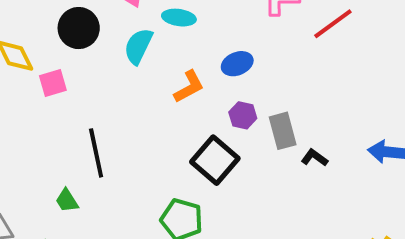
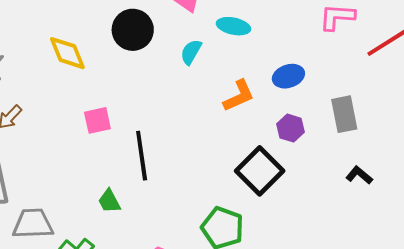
cyan semicircle: (138, 46) -> (191, 52), size x0.7
pink square: (53, 83) -> (97, 120), moved
gray rectangle: (283, 131) -> (344, 114), moved

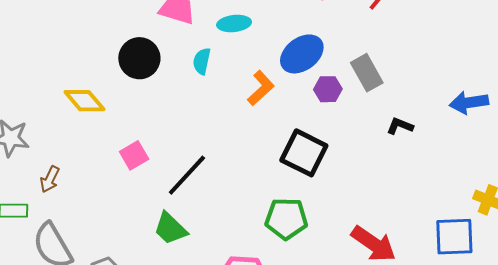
blue ellipse: (288, 76) -> (302, 54), size x1.4
purple hexagon: (291, 128) -> (328, 89), moved
black line: (142, 156) -> (187, 175), turned 69
green trapezoid: (109, 201) -> (170, 228), size x1.4

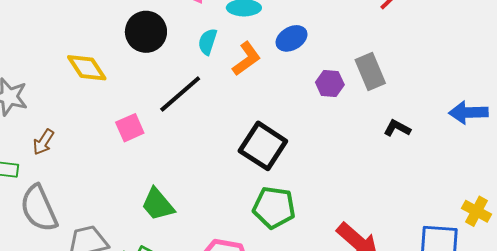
blue ellipse: (302, 54) -> (292, 38), moved, size x0.7
orange L-shape: (261, 88) -> (246, 59), moved
black square: (304, 153) -> (263, 146), moved
black line: (187, 175) -> (180, 94), moved

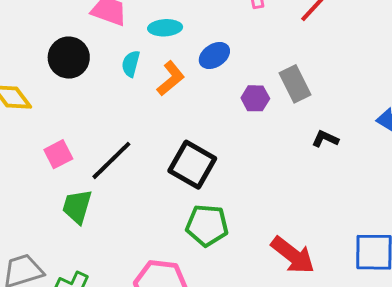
black line: (180, 94) -> (111, 160), moved
green trapezoid: (158, 204) -> (77, 206), moved, turned 60

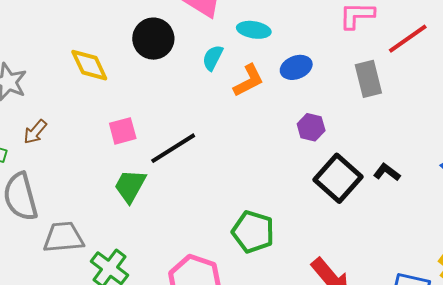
gray rectangle: (295, 84) -> (368, 79), moved
purple hexagon: (255, 98) -> (311, 127), moved
black square: (192, 165) -> (338, 178), moved

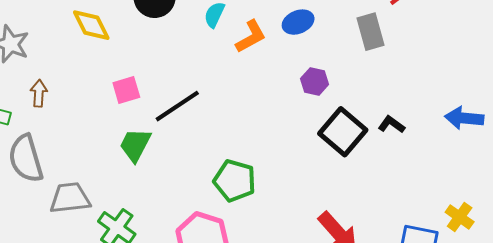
brown arrow: (35, 132) -> (39, 93), turned 144
green pentagon: (253, 232) -> (235, 181), moved

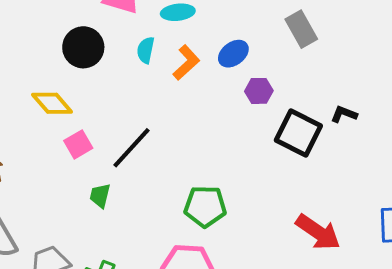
blue ellipse: (298, 22) -> (233, 54), moved
yellow diamond: (91, 25) -> (52, 103), moved
green trapezoid: (135, 145) -> (100, 196), size x0.7

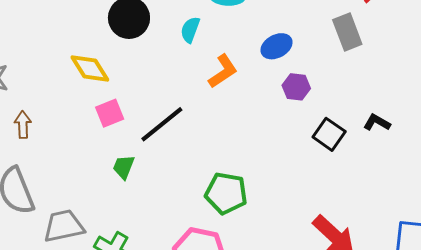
orange L-shape: (186, 63) -> (223, 71), moved
black square: (298, 133) -> (329, 134), size x0.7

